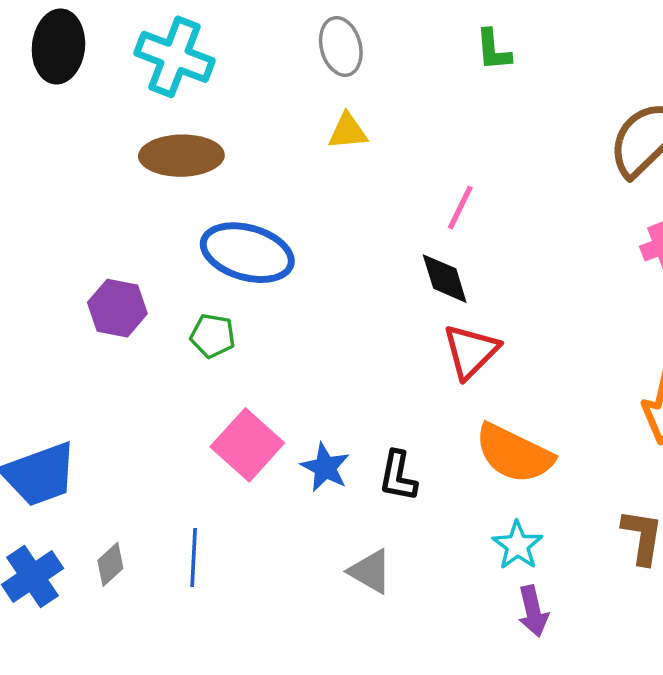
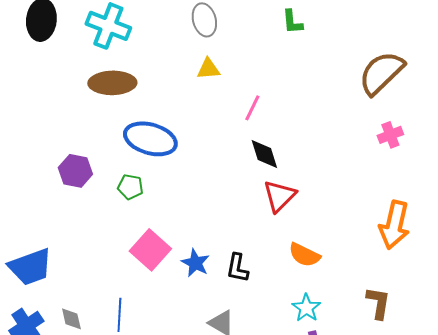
pink line: (460, 208) -> (252, 108), moved
orange semicircle: (514, 454) -> (304, 255), size x0.7
gray diamond: (110, 564) -> (71, 319), turned -60

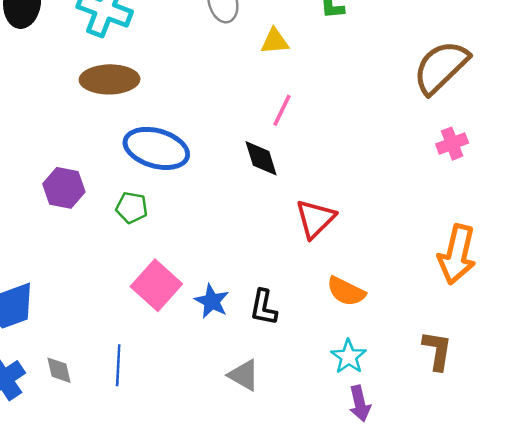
yellow triangle: (208, 69) -> (275, 41), moved
black diamond: (264, 154) -> (261, 158), moved

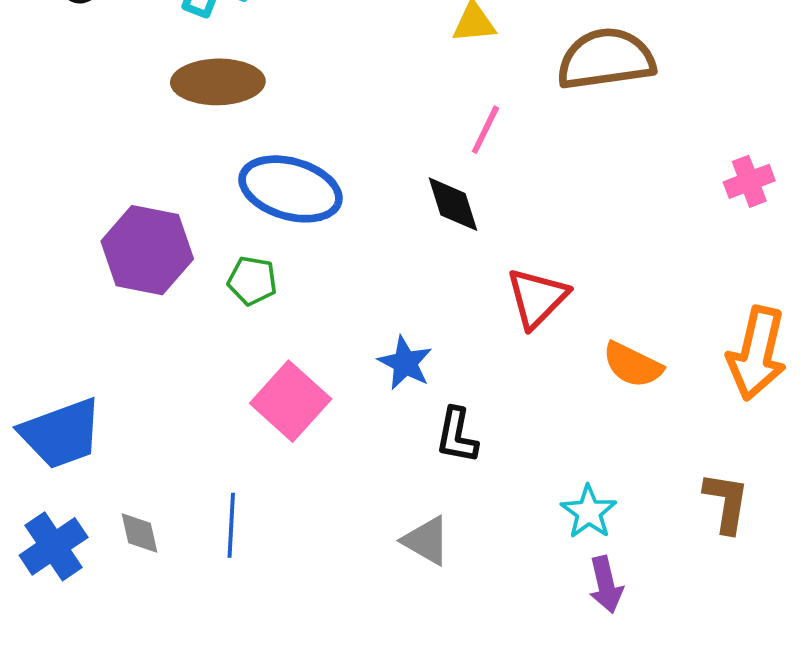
brown semicircle: (441, 67) -> (606, 59), moved, turned 36
purple hexagon: (64, 188) -> (147, 250), size x1.4
orange semicircle: (346, 291) -> (633, 365), moved
blue star: (212, 301) -> (405, 363), moved

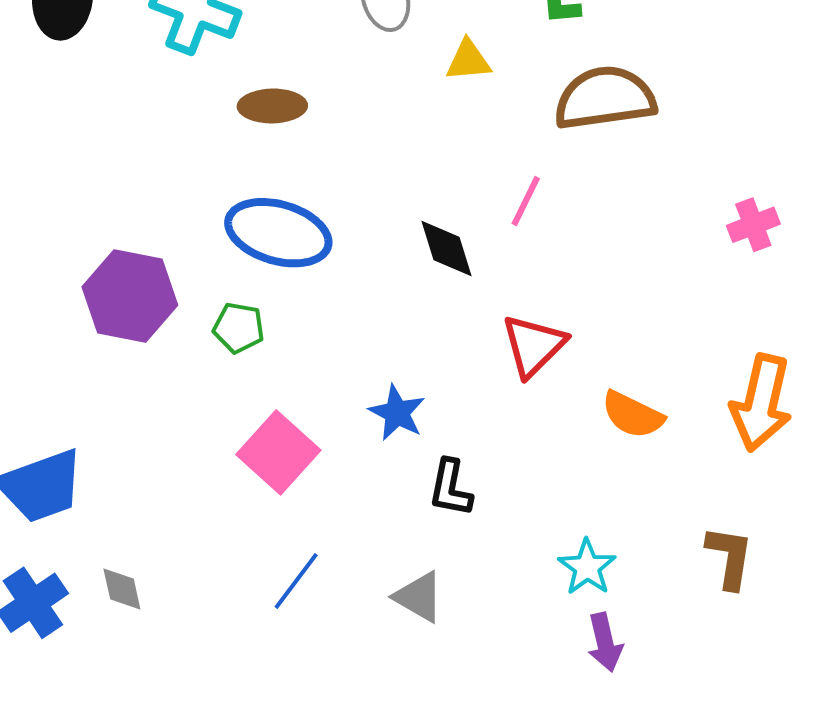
brown ellipse: (218, 82) -> (272, 106), moved, size x0.7
pink line: (485, 130) -> (526, 201), moved
blue line: (231, 525) -> (296, 581), moved, turned 34

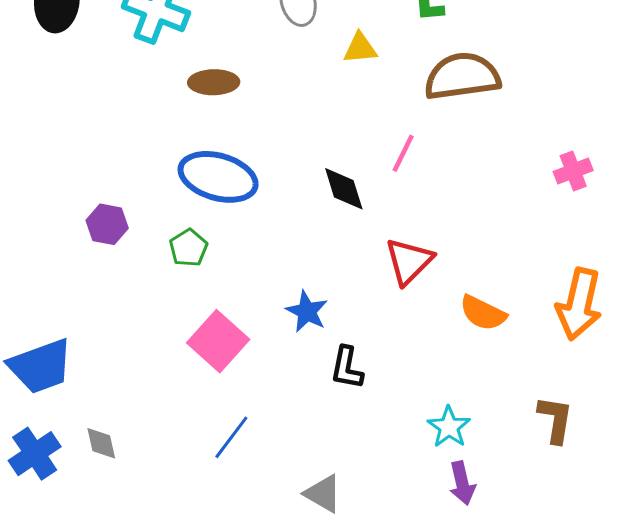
purple hexagon: (130, 296) -> (107, 224), size x0.6
green pentagon: (239, 328) -> (188, 248), turned 30
gray triangle: (419, 597) -> (323, 494), moved

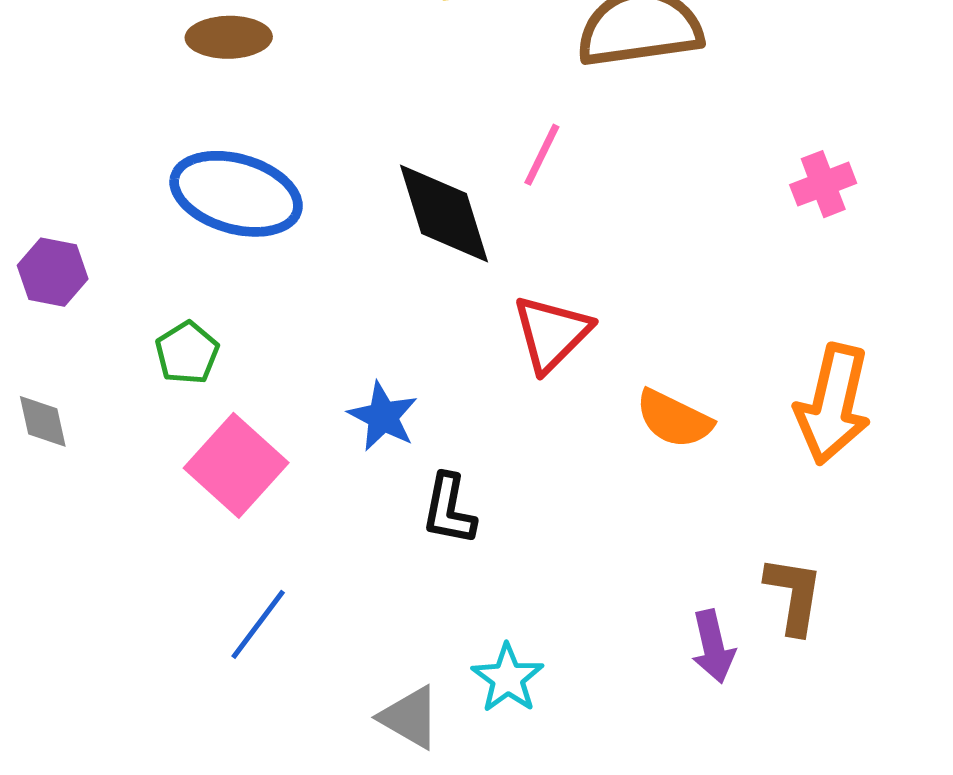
black diamond: (344, 189) -> (444, 213), size x1.4
green pentagon: (188, 248) -> (187, 353), moved
cyan star: (449, 427) -> (508, 678), moved
gray diamond: (101, 443) -> (43, 421), moved
purple arrow: (462, 483) -> (713, 646), moved

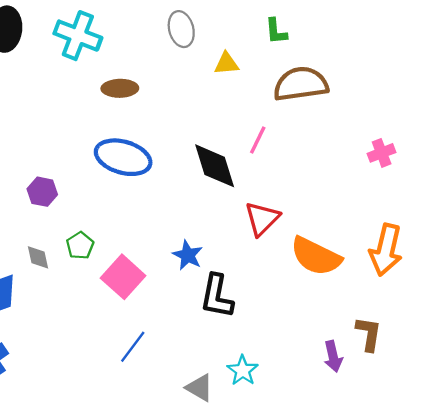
green pentagon: (187, 353) -> (80, 246), moved
orange semicircle: (674, 419) -> (316, 256), size x1.5
black L-shape: (449, 509) -> (217, 296), size x1.4

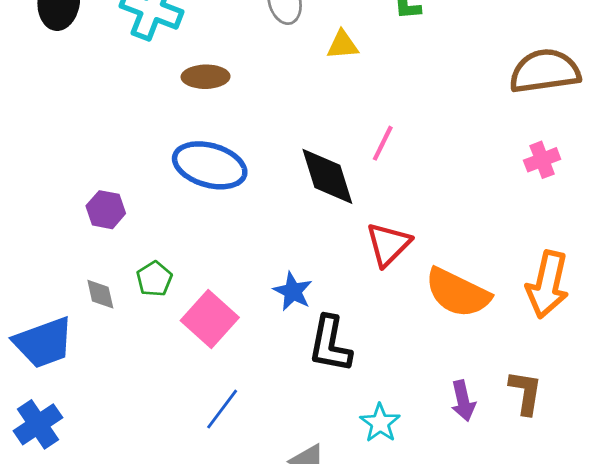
brown semicircle: (301, 84) -> (545, 71), moved
purple arrow: (333, 356) -> (463, 401), moved
cyan star: (243, 370) -> (380, 423), moved

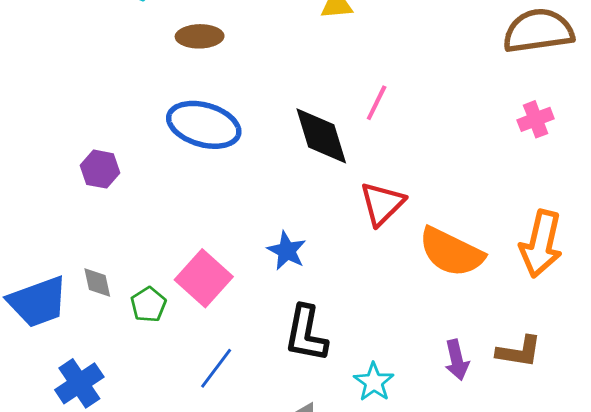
green pentagon: (154, 279) -> (148, 305), moved
gray diamond: (100, 294) -> (97, 282), moved
black L-shape: (330, 344) -> (306, 334), moved
brown L-shape: (525, 392) -> (519, 352), turned 90
blue cross: (38, 424) -> (79, 383), moved

